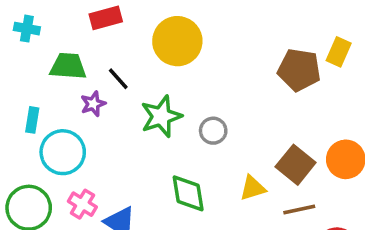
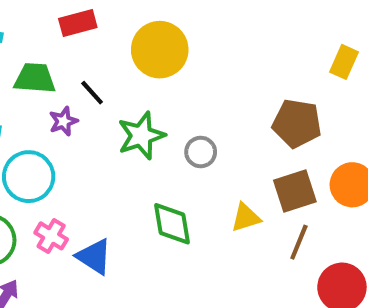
brown pentagon: (299, 70) -> (297, 123), moved
brown square: (296, 165) -> (295, 191), turned 33
brown line: (299, 210) -> (299, 242), turned -56

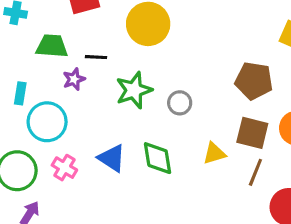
black line: (92, 93) -> (96, 57), turned -45
brown square: (295, 191) -> (252, 133), turned 32
blue triangle: (94, 256) -> (112, 158), moved

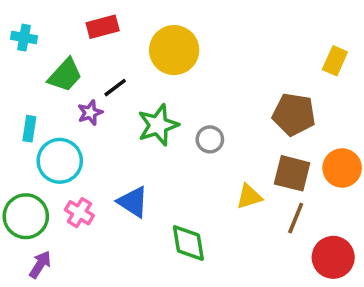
green trapezoid: (52, 46) -> (65, 75), turned 128
black line: (96, 57) -> (115, 88), turned -40
green diamond: (158, 158) -> (188, 243), moved

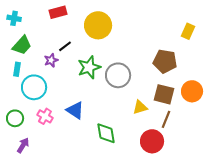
green trapezoid: (65, 75) -> (22, 45), moved
gray circle: (210, 139) -> (118, 75), size x1.6
green circle: (26, 216) -> (15, 118), size x0.7
red circle: (333, 257) -> (152, 141), moved

